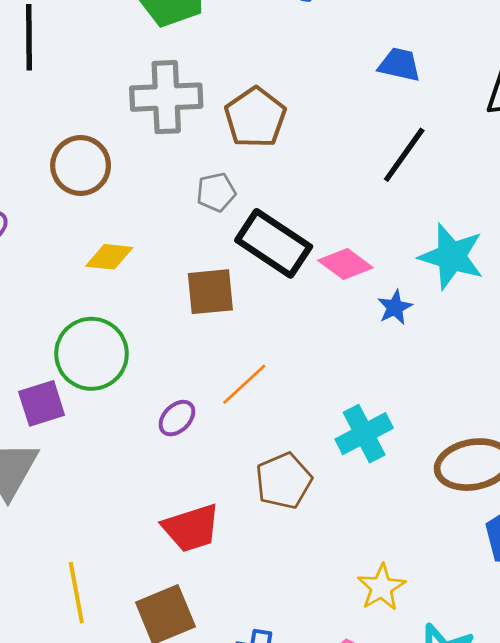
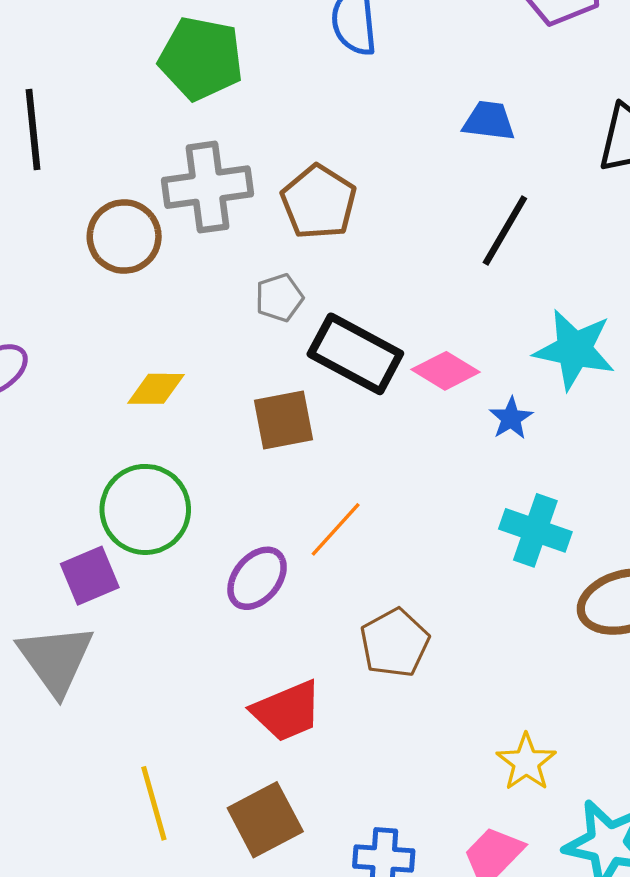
brown circle: (81, 166) -> (124, 237), moved
purple ellipse: (177, 418) -> (257, 578), size x1.4
cyan cross: (364, 434) -> (535, 530), moved, turned -38

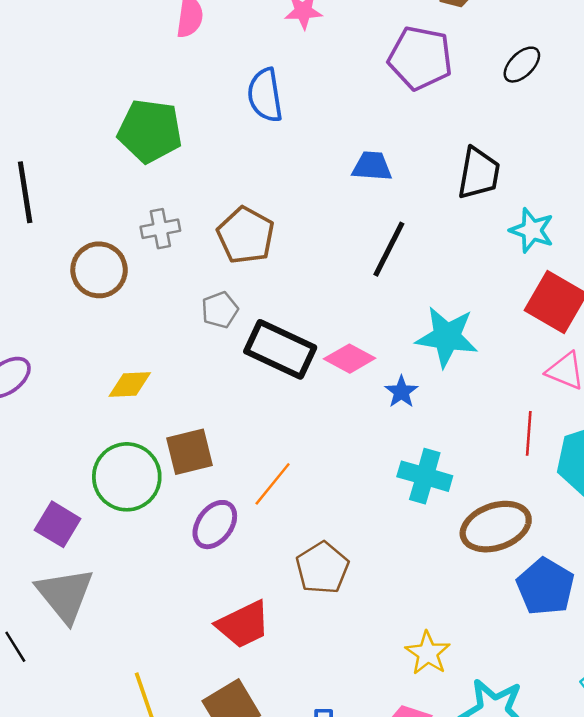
gray cross: (207, 187) -> (160, 229), size x0.6
brown square: (284, 420) -> (189, 452), moved
purple square: (90, 576) -> (58, 524), moved, turned -33

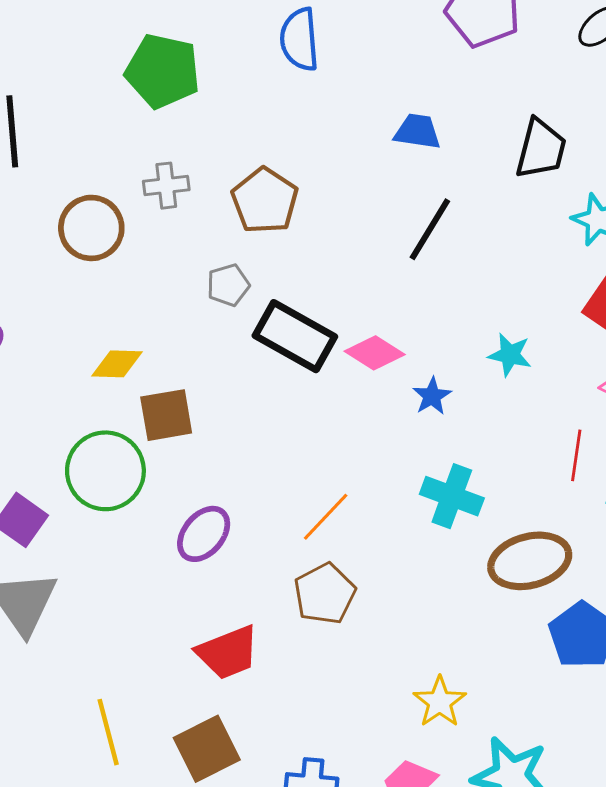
cyan star: (447, 337) -> (510, 355), moved, size x0.6
brown square: (189, 452) -> (166, 415), moved
orange line: (273, 484) -> (326, 517), moved

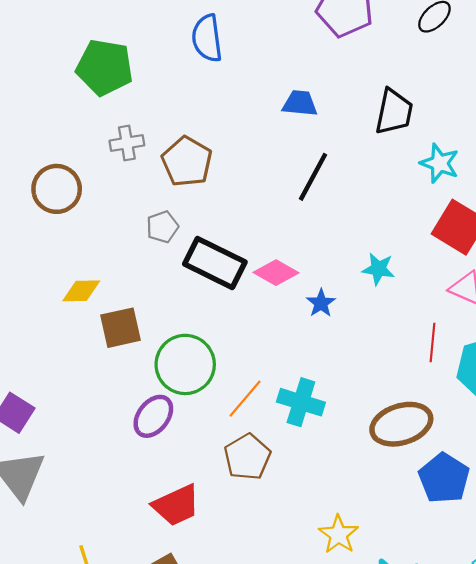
gray cross: (166, 186) -> (127, 143), moved
green circle: (105, 471) -> (185, 364), moved
cyan cross: (452, 496) -> (301, 402), moved

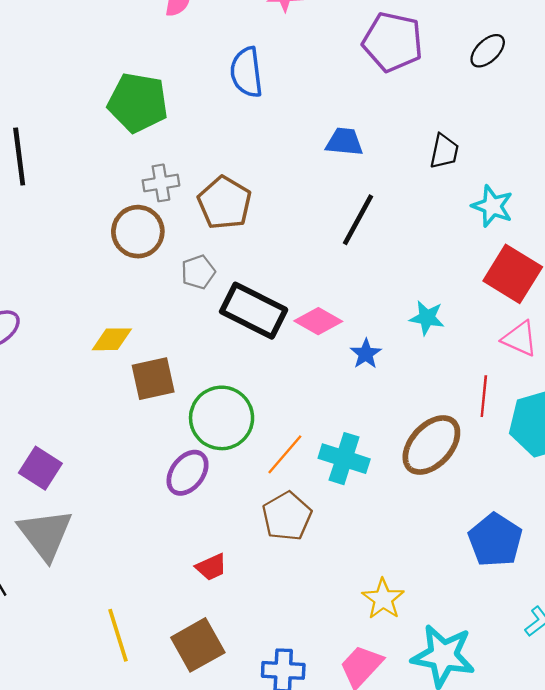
black trapezoid: (394, 112) -> (444, 151), size x0.7
brown circle: (57, 189) -> (138, 232), moved
brown ellipse: (401, 424) -> (431, 445), moved, turned -30
red trapezoid: (176, 505) -> (211, 567), size x0.6

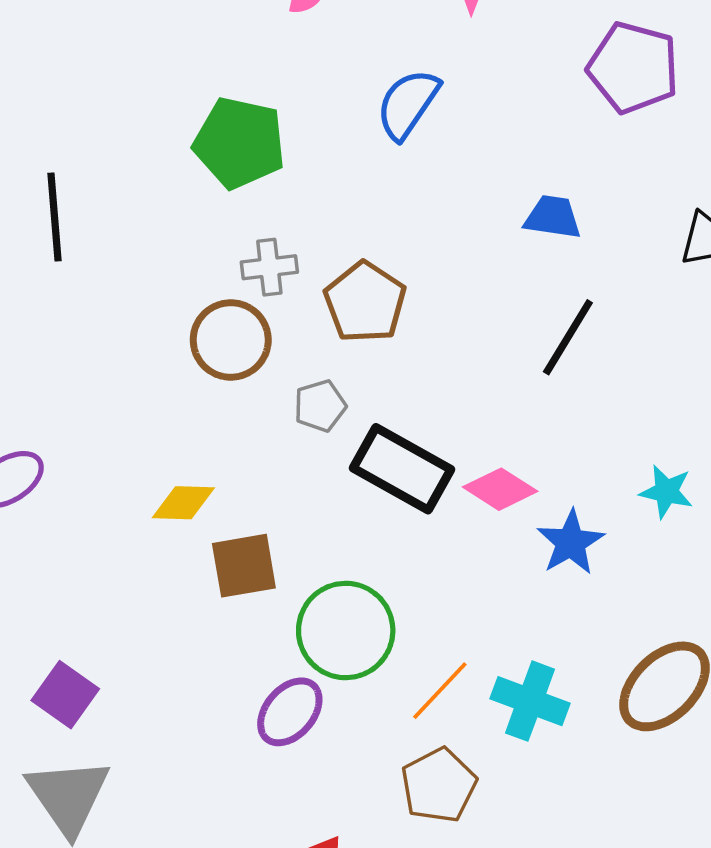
blue semicircle: (246, 72) -> (408, 104), turned 39
blue star: (366, 354) -> (571, 542), size x1.4

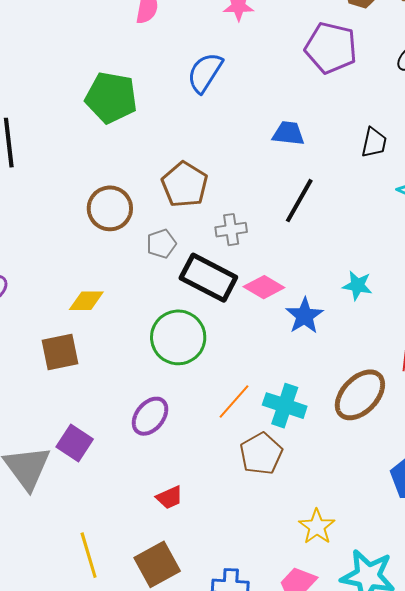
gray cross: (269, 267) -> (231, 230), moved
brown square: (244, 566) -> (60, 352), moved
green circle: (346, 630) -> (178, 337), moved
purple square: (65, 695) -> (75, 443), moved
brown pentagon: (439, 785) -> (261, 454), moved

